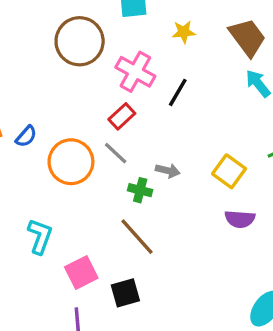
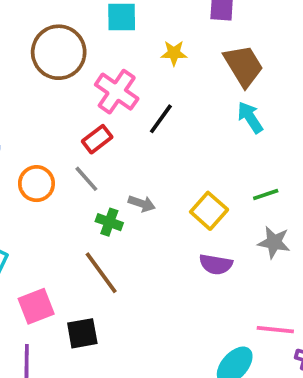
orange circle: (71, 162) -> (36, 184), size x0.7

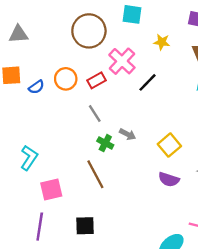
red rectangle: (97, 139) -> (97, 80), moved
orange circle: (36, 184) -> (66, 79), moved
black square: (82, 333) -> (85, 226), moved

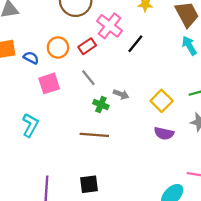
blue semicircle: (36, 87) -> (31, 58), turned -112
brown line: (95, 174) -> (94, 135), turned -52
pink square: (51, 189) -> (49, 83), moved

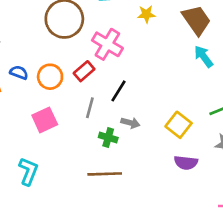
black line: (135, 44) -> (118, 91), moved
blue semicircle: (31, 58) -> (19, 72), moved
gray line: (88, 78) -> (90, 108), turned 60

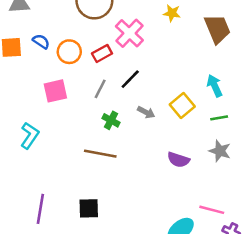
cyan arrow: (204, 56) -> (215, 86), moved
gray arrow: (130, 123) -> (146, 112), moved
yellow square: (179, 125) -> (182, 106), moved

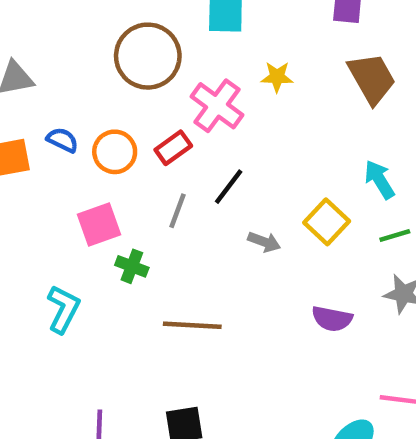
yellow star: (172, 13) -> (277, 77), moved
green cross: (111, 120) -> (132, 266), moved

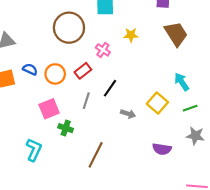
pink cross: (217, 106) -> (103, 50), size x0.6
brown line: (192, 325) -> (96, 155), turned -64

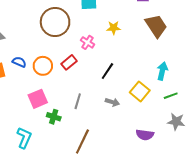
cyan arrow: (182, 82) -> (162, 71), turned 48
black line: (110, 88) -> (107, 71), moved
gray line: (86, 101) -> (78, 101), moved

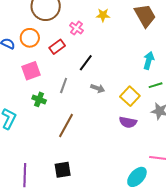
orange circle: (43, 66) -> (30, 38), moved
black line: (107, 71) -> (86, 63), moved
yellow square: (140, 91) -> (130, 96), moved
pink square: (38, 99) -> (31, 71), moved

